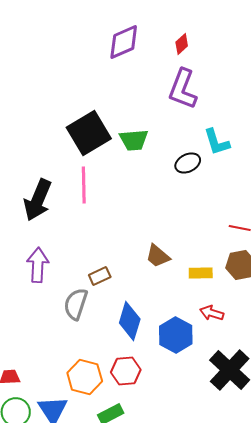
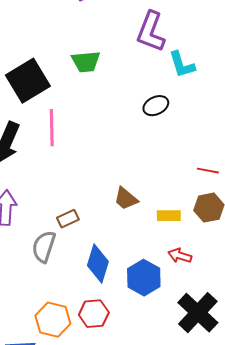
black square: (89, 133) -> (28, 81), moved
green trapezoid: (134, 140) -> (86, 62), moved
cyan L-shape: (217, 142) -> (182, 65), moved

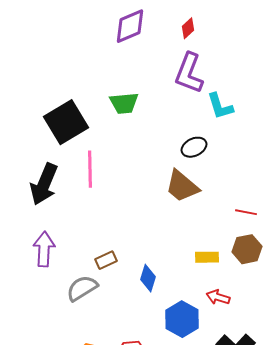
brown trapezoid: (126, 199) -> (182, 186), moved, size x1.4
gray semicircle: (44, 247) -> (82, 288), turned 40
blue diamond: (98, 264) -> (148, 278), moved, size x0.7

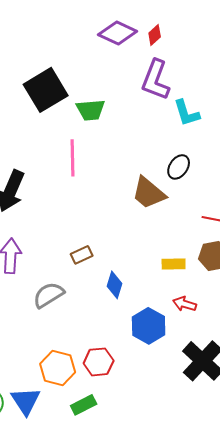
purple diamond: (130, 26) -> (118, 33), moved, turned 48
black square: (66, 122) -> (46, 90), moved
black ellipse: (194, 147) -> (179, 167), moved, turned -30
pink line: (90, 169) -> (73, 158), moved
brown rectangle: (106, 260) -> (82, 255), moved

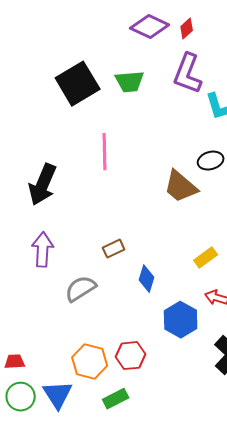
green trapezoid: (91, 110) -> (130, 82), moved
black ellipse: (179, 167) -> (211, 161), turned 40
yellow rectangle: (174, 264) -> (206, 258), turned -35

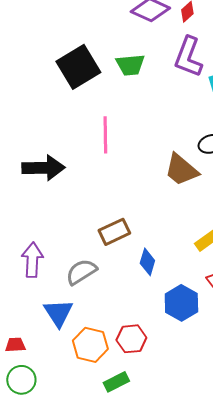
black arrow: (43, 185) -> (43, 168), turned -114
brown rectangle: (114, 249) -> (114, 232), size x1.4
purple arrow: (43, 250) -> (32, 260), moved
blue triangle: (58, 395) -> (58, 313), moved

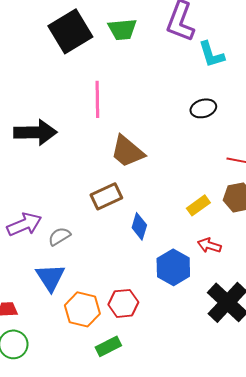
brown trapezoid: (181, 170) -> (127, 151), moved
purple arrow: (32, 260) -> (24, 224), turned 64
gray semicircle: (81, 272) -> (59, 236), moved, size x0.7

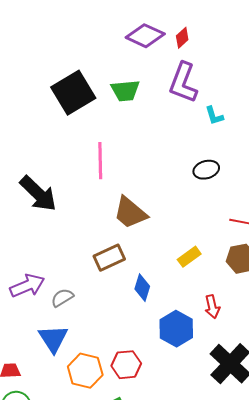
cyan L-shape: (211, 54) -> (214, 116), size x0.7
black arrow: (35, 132) -> (38, 194), turned 45
yellow rectangle: (198, 205) -> (189, 257), moved
red arrow: (209, 245) -> (212, 307), turned -120

